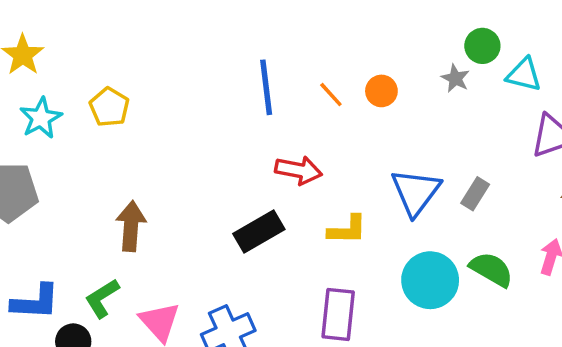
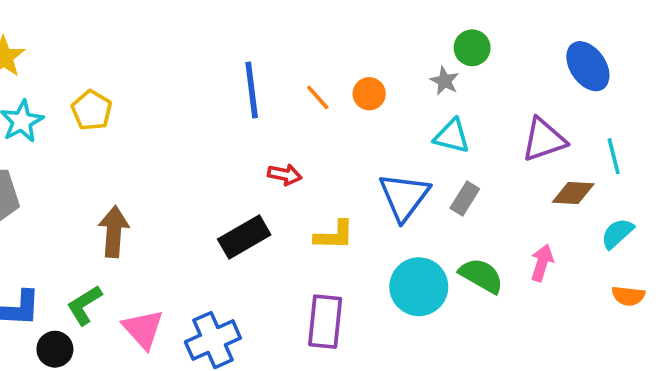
cyan triangle: (524, 75) -> (452, 136), moved
red arrow: (299, 170) -> (285, 175), size x0.7

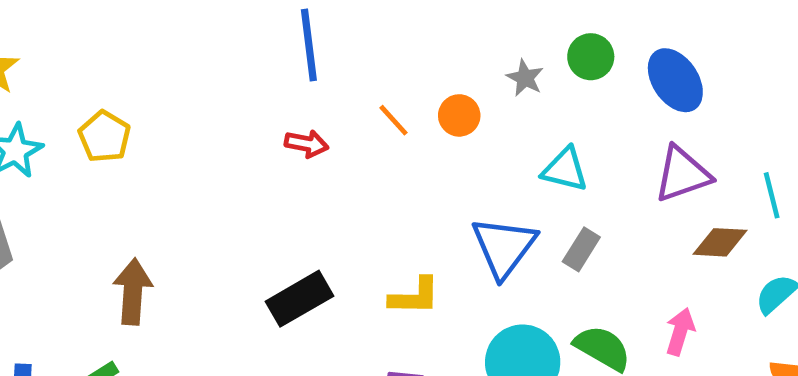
blue ellipse: (588, 66) -> (675, 80), moved
gray star: (445, 81) -> (525, 78), moved
blue line: (252, 90) -> (309, 45), moved
red arrow: (285, 175) -> (307, 144), moved

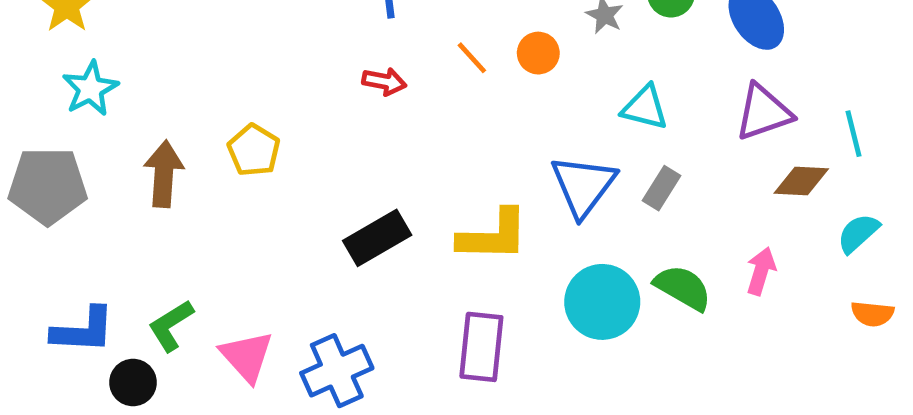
yellow pentagon: (104, 137) -> (254, 150), moved
brown arrow: (133, 292) -> (164, 174), moved
yellow L-shape: (415, 296) -> (493, 236), size x1.4

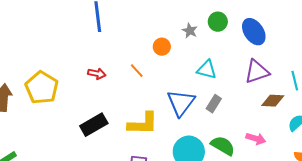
orange line: (472, 58) -> (137, 71), moved
red arrow: (384, 81) -> (97, 74), moved
yellow pentagon: (254, 150) -> (42, 88), size x1.5
pink arrow: (761, 271) -> (256, 139), turned 90

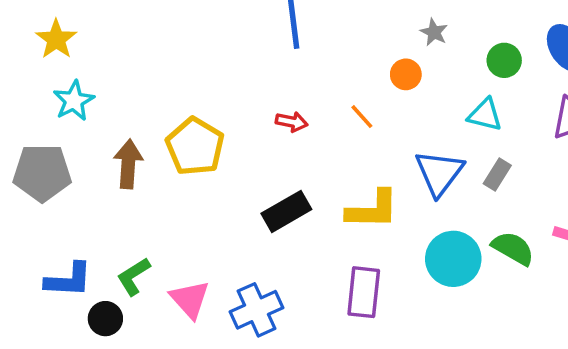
green circle: (218, 22) -> (504, 60), moved
gray star: (190, 31) -> (434, 32), moved

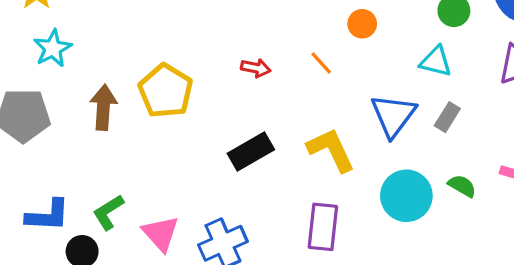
yellow L-shape: (372, 210) -> (331, 150), turned -116
green semicircle: (513, 248) -> (462, 186), size x0.7

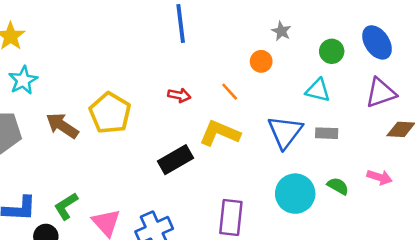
brown arrow: (103, 107) -> (62, 126), turned -60
gray rectangle: (447, 117) -> (327, 133), turned 60
yellow L-shape: (331, 150) -> (220, 133), moved, turned -42

